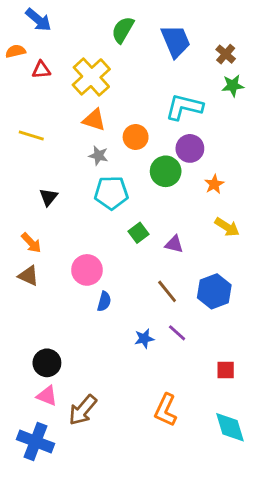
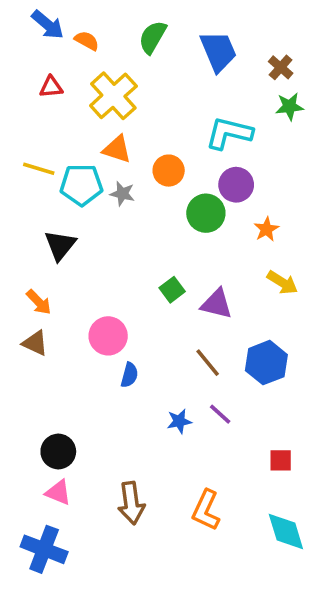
orange semicircle: (16, 51) -> (87, 41), moved, turned 42
cyan pentagon: (111, 193) -> (81, 185), moved
black triangle: (48, 197) -> (60, 245), size x1.4
purple triangle: (174, 244) -> (217, 304), size x1.4
brown arrow: (83, 410) -> (131, 503), moved, turned -48

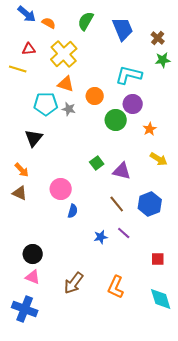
yellow line: (39, 169) -> (18, 69), moved
brown arrow: (131, 503) -> (74, 283), turned 45

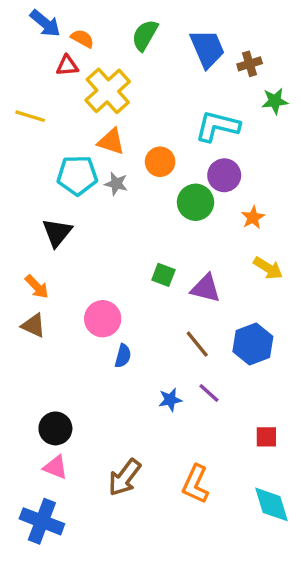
brown cross: (158, 38) -> (250, 64), moved, turned 32
red triangle: (29, 49) -> (67, 66), moved
green square: (97, 163) -> (163, 275), turned -32

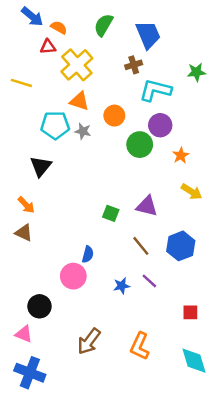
brown cross: (250, 64) -> (134, 65), moved
green square: (163, 275) -> (111, 213), moved
pink circle: (103, 319) -> (73, 276), moved
pink triangle: (55, 467) -> (24, 334), moved

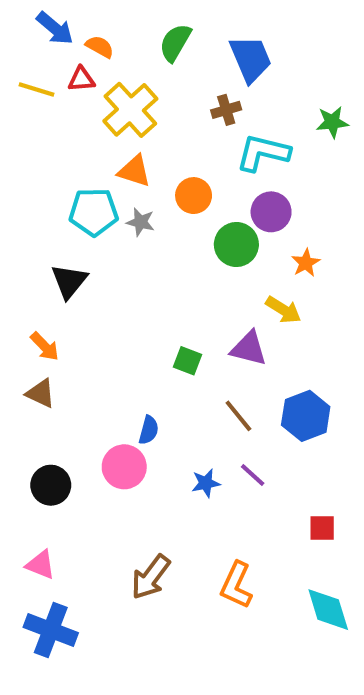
yellow line: (21, 83) -> (36, 89), moved
yellow arrow: (192, 192) -> (283, 310), moved
black circle: (39, 306) -> (51, 485), moved

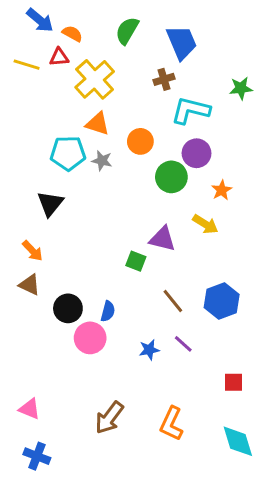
purple triangle: (249, 349) -> (163, 239), moved
black circle: (51, 485) -> (68, 308), moved
blue cross: (51, 630) -> (37, 456), size x0.7

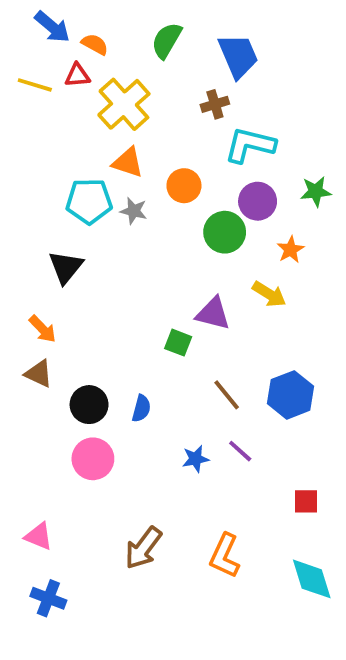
green star: (241, 88) -> (316, 191), moved
pink circle: (90, 338) -> (93, 459), moved

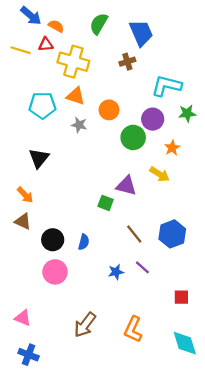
yellow cross: (124, 104) -> (73, 62), turned -32
cyan L-shape: (250, 145) -> (166, 86), moved
cyan pentagon: (89, 201) -> (42, 105), moved

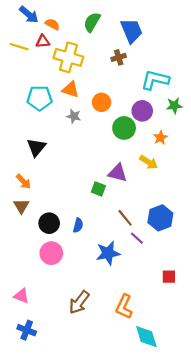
brown triangle: (23, 221) -> (21, 206), turned 35
purple line: (142, 267) -> (137, 238), moved
blue star: (116, 272) -> (108, 253), size x1.6
cyan diamond: (185, 343) -> (146, 337), moved

